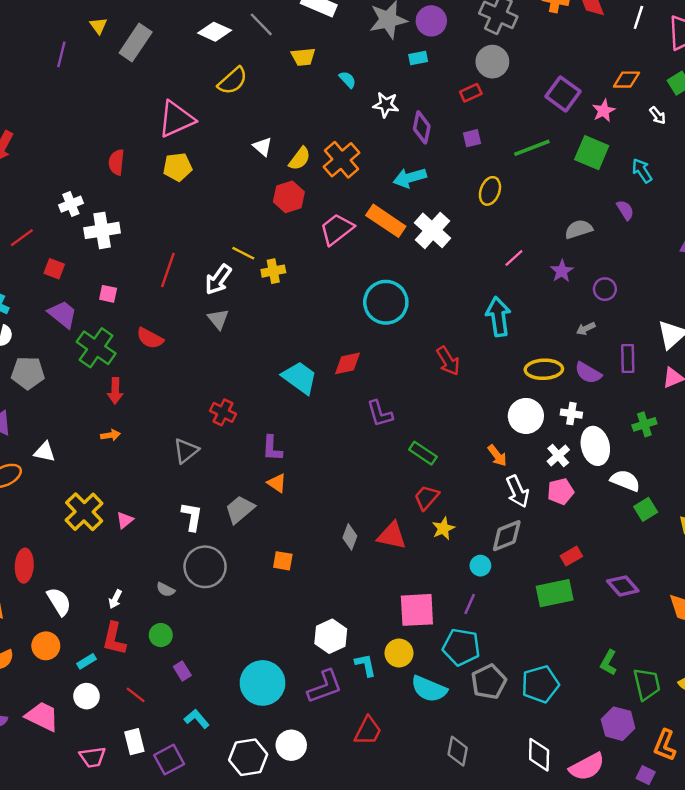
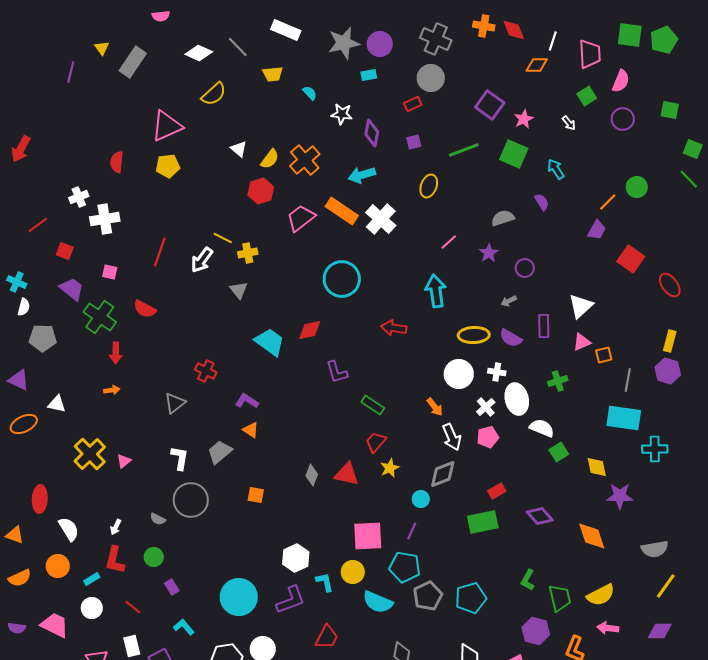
orange diamond: (626, 80) -> (537, 65), moved
gray triangle: (218, 319) -> (239, 290), moved
red arrow: (448, 361) -> (394, 328), turned 130
purple L-shape: (272, 448) -> (247, 401), turned 120

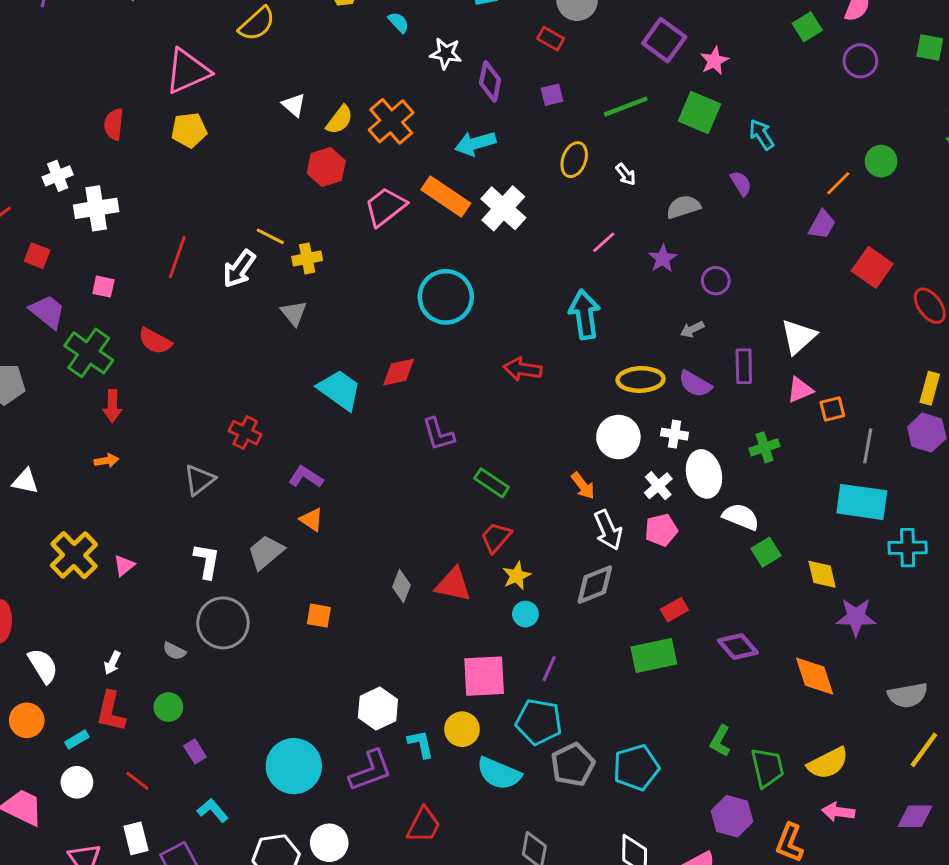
red rectangle: (413, 104) -> (551, 39), turned 54
white arrow: (569, 123) -> (626, 174), moved
cyan circle: (421, 499) -> (525, 614), moved

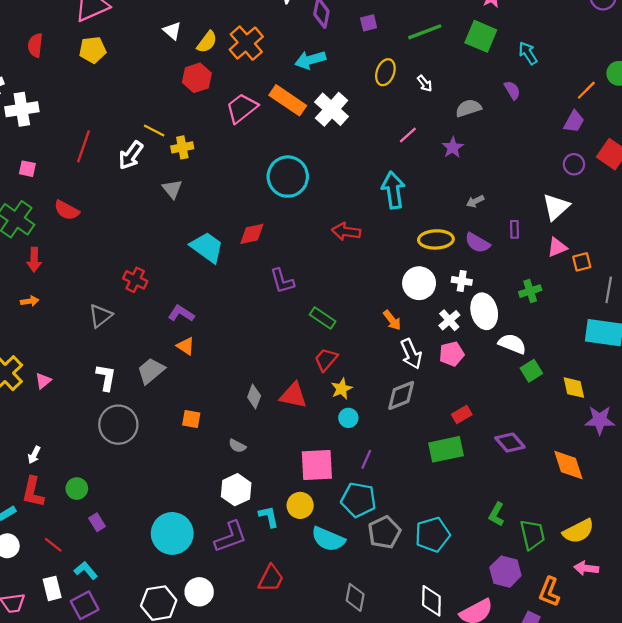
purple circle: (716, 281) -> (574, 164), moved
purple rectangle: (744, 366) -> (514, 229), size x0.7
gray semicircle: (174, 651) -> (237, 446), moved
cyan L-shape: (213, 810) -> (86, 570), moved

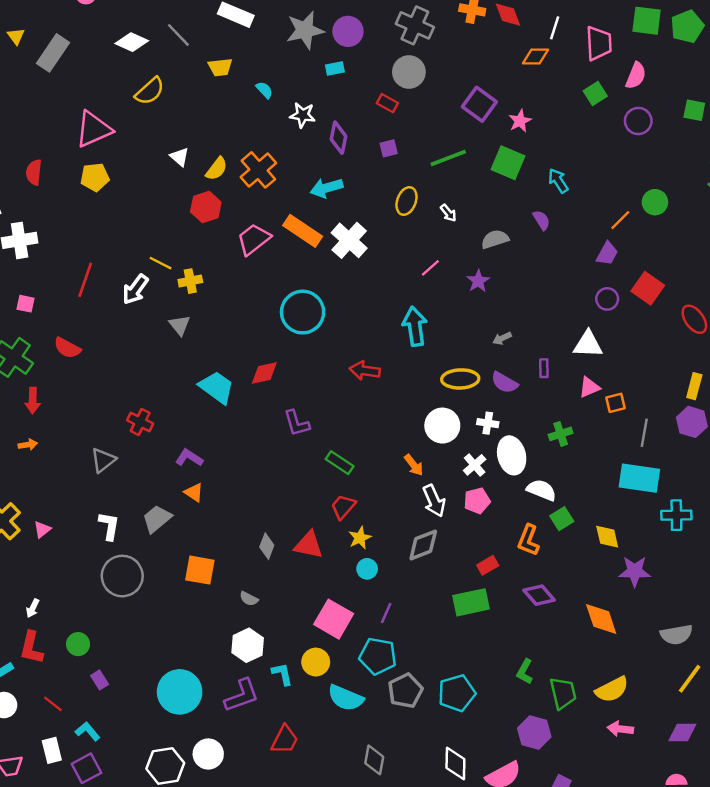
white triangle: (556, 207) -> (588, 344), turned 44
orange square: (191, 419) -> (200, 570), size x1.5
pink square: (317, 465) -> (334, 619), turned 33
orange L-shape: (549, 592) -> (528, 540), moved

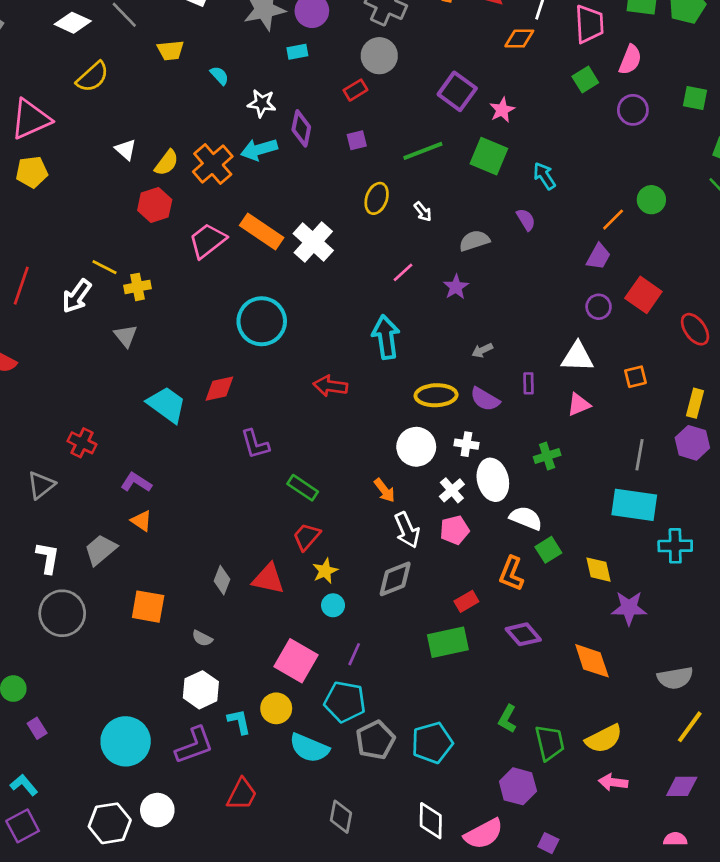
red rectangle: (387, 103) -> (355, 90), turned -60
cyan arrow: (326, 188) -> (259, 150), moved
orange square: (616, 403) -> (636, 377), moved

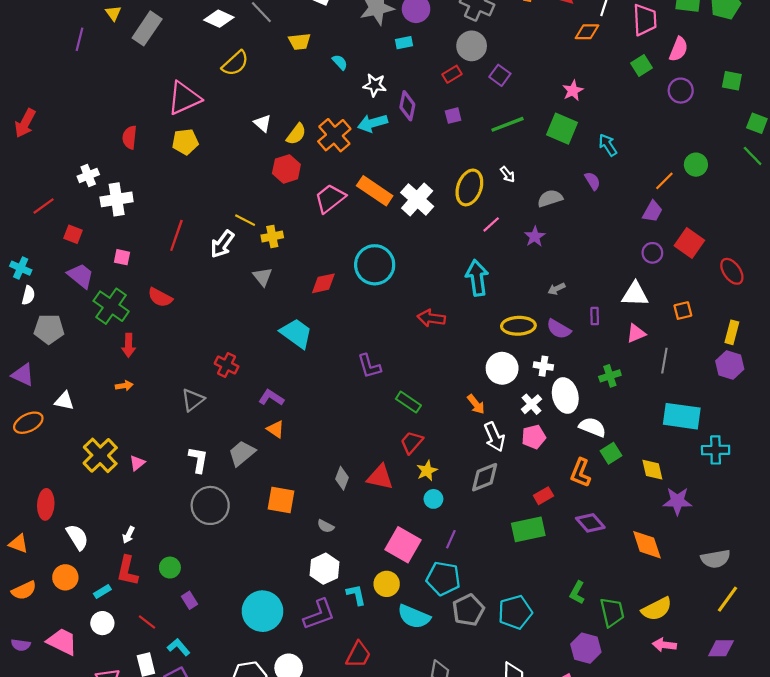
purple square: (457, 91) -> (500, 75), moved, size x0.7
yellow ellipse: (377, 198) -> (469, 187), moved, size x1.4
red diamond: (219, 389) -> (323, 283), moved
gray line: (640, 455) -> (664, 361), moved

